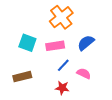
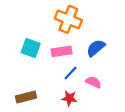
orange cross: (61, 17) -> (68, 19), turned -30
brown rectangle: (22, 77) -> (26, 97), moved

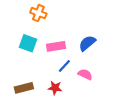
orange cross: (68, 19) -> (38, 13), moved, size x0.7
red star: (69, 98) -> (55, 88), moved

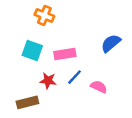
blue semicircle: (87, 43) -> (111, 43), moved
red star: (55, 88) -> (48, 81), moved

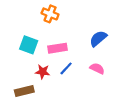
orange cross: (44, 15) -> (50, 14), moved
pink semicircle: (99, 87) -> (97, 68), moved

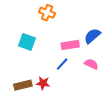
pink rectangle: (58, 48) -> (70, 45), moved
red star: (43, 72) -> (43, 83), moved

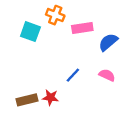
cyan square: (27, 42) -> (30, 32), moved
pink rectangle: (70, 45) -> (82, 28), moved

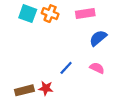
pink rectangle: (82, 28) -> (85, 14), moved
cyan square: (30, 32) -> (28, 14), moved

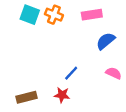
pink semicircle: (97, 68) -> (114, 73), moved
red star: (46, 88) -> (62, 95), moved

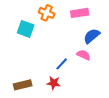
cyan square: (30, 15) -> (26, 29), moved
pink semicircle: (114, 73) -> (84, 55), moved

